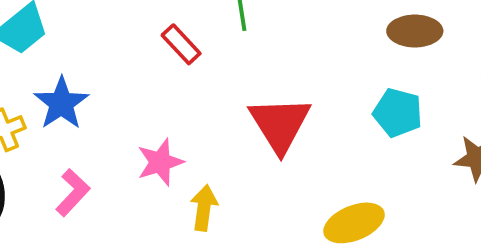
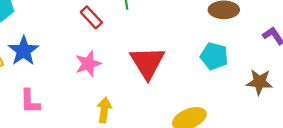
pink star: (160, 162) -> (88, 64), moved
pink L-shape: (73, 193) -> (30, 101), turned 136

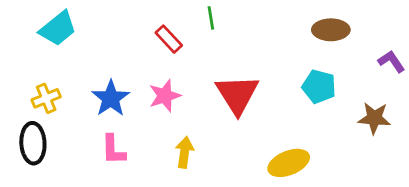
blue star: (23, 51) -> (111, 98), moved
pink L-shape: (30, 101) -> (113, 150), moved

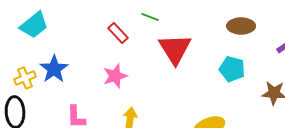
green line: (211, 18) -> (150, 17), turned -60
red triangle: (237, 94) -> (175, 49), moved
blue star: (111, 98) -> (54, 69), moved

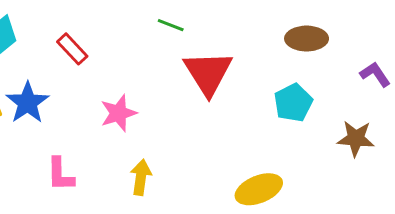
red rectangle: (118, 33) -> (72, 49), moved
cyan pentagon: (232, 69) -> (293, 103), turned 30

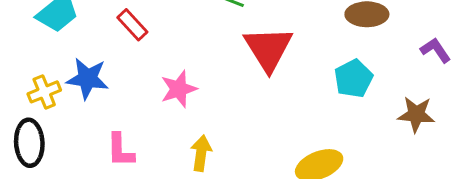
blue star: (27, 103) -> (88, 79), turned -30

